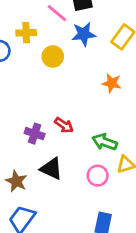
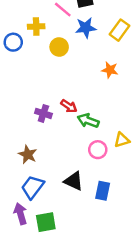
green arrow: (105, 142) -> (88, 121), moved
black triangle: (51, 169) -> (74, 181), moved

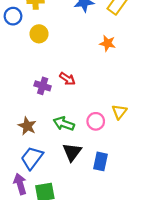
yellow circle: (59, 47) -> (39, 34), moved
green arrow: (88, 121) -> (64, 124), moved
yellow triangle: (122, 140) -> (119, 112), turned -35
black triangle: (74, 181) -> (72, 152), turned 42

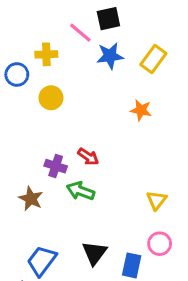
pink circle: (96, 121) -> (160, 244), moved
green arrow: (64, 124) -> (80, 191), moved
brown star: (27, 126) -> (31, 199), moved

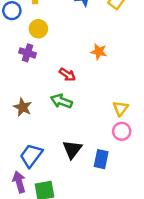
orange star: (141, 110) -> (99, 52), moved
purple cross: (56, 166) -> (28, 53), moved
pink circle: (160, 244) -> (122, 131), moved

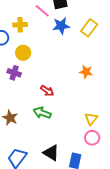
orange star: (99, 52) -> (86, 72), moved
black triangle: (72, 149) -> (51, 153), turned -36

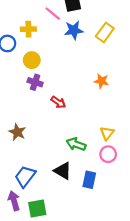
purple cross: (14, 73) -> (35, 82), moved
green arrow: (42, 113) -> (76, 144), moved

